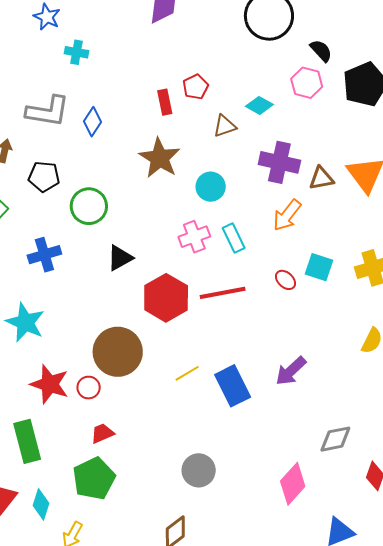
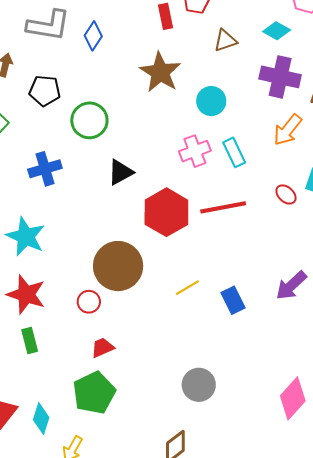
cyan diamond: (259, 105) -> (277, 31), moved
red star: (50, 384) -> (26, 294), moved
blue rectangle: (233, 386) -> (233, 300), size x0.7
green rectangle: (27, 441) -> (30, 341), moved, size x0.6

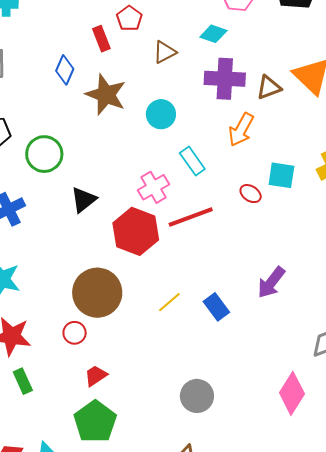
blue diamond: (93, 36) -> (65, 70), moved
pink cross: (195, 151) -> (153, 187), moved

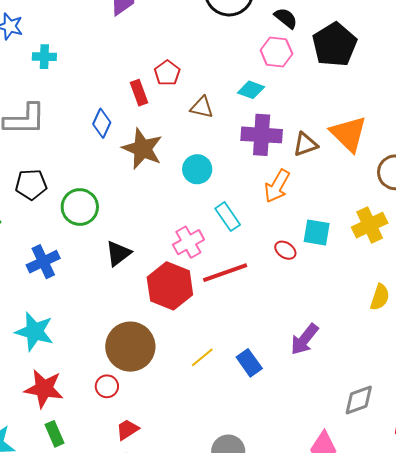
brown triangle: (165, 52) -> (202, 107), turned 40

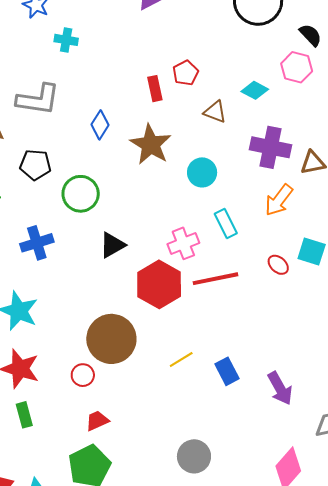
cyan diamond: (251, 90) -> (255, 90), moved
blue diamond: (102, 123) -> (100, 125), moved
purple arrow: (304, 339) -> (280, 388), moved, turned -76

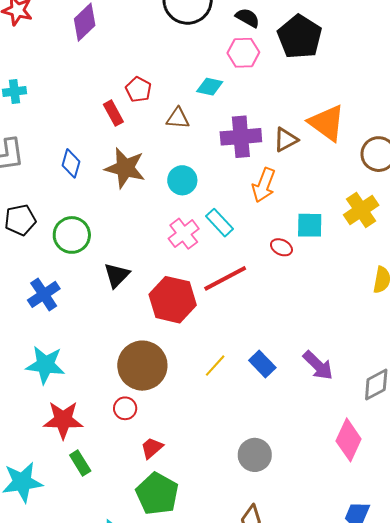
pink cross: (183, 243) -> (184, 234), moved

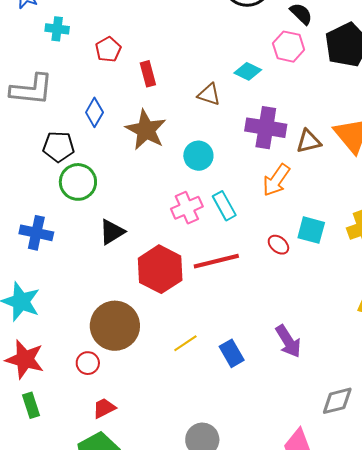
red pentagon: (138, 89) -> (108, 49), moved
black pentagon: (20, 220) -> (59, 147), moved
blue cross: (44, 294) -> (36, 233), turned 32
purple arrow: (318, 365) -> (288, 341), moved

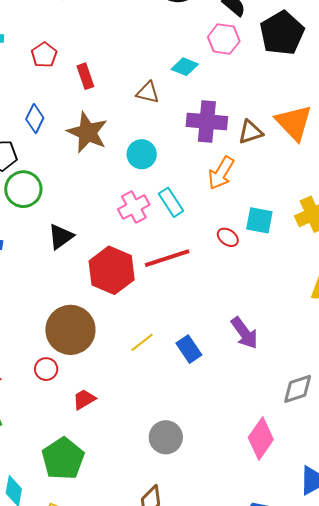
red trapezoid: (104, 408) -> (84, 399), moved

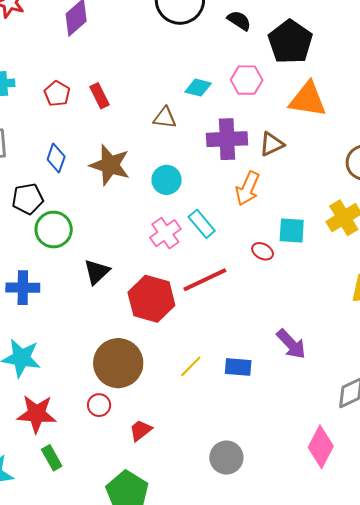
pink hexagon: (224, 39) -> (247, 80), moved
red rectangle: (85, 76) -> (99, 96), moved
orange triangle: (294, 123) -> (308, 99), moved, turned -30
blue rectangle: (189, 349) -> (238, 367), turned -44

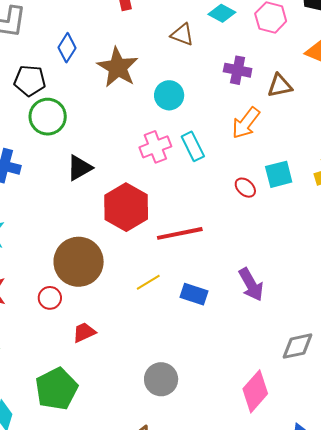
purple cross: (227, 139) -> (238, 70), size x0.7
cyan square: (292, 231) -> (279, 174), turned -32
red line: (205, 280) -> (180, 233), moved

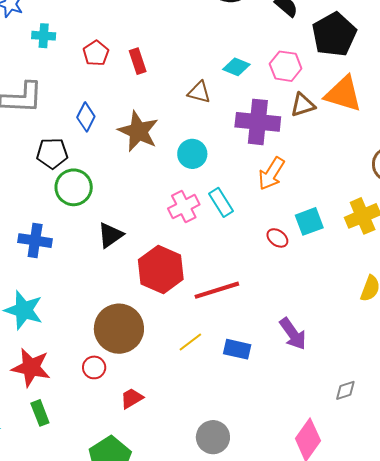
purple cross: (238, 70) -> (258, 122), size x1.6
brown triangle: (280, 86) -> (303, 105), moved
gray diamond: (297, 346) -> (345, 390), size x0.7

